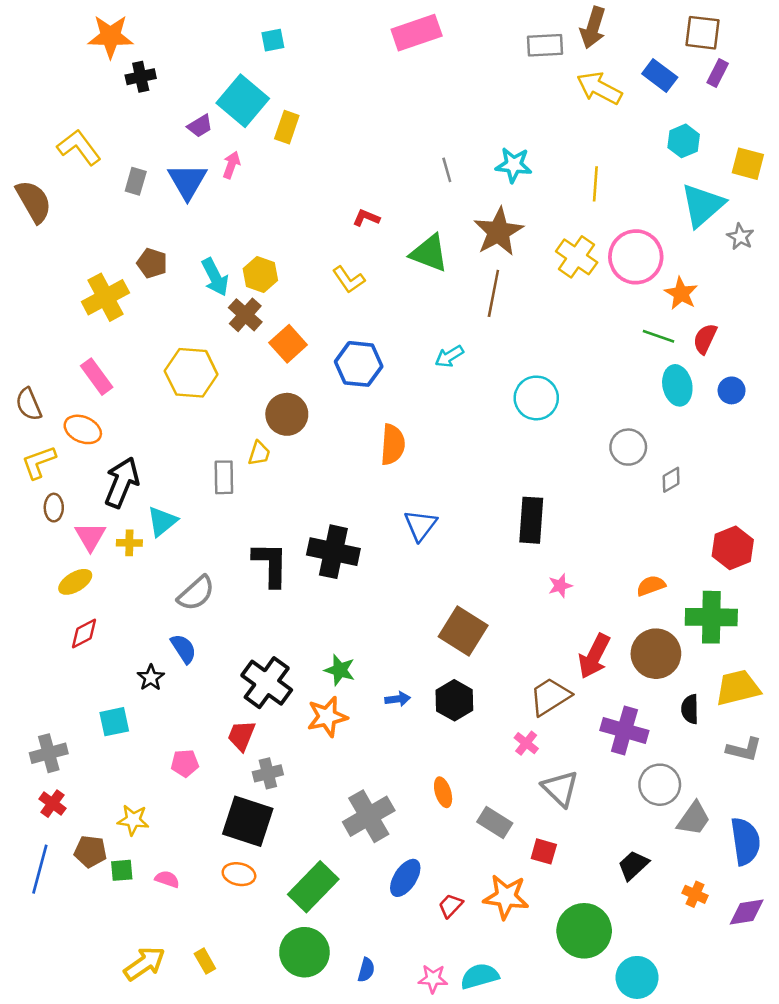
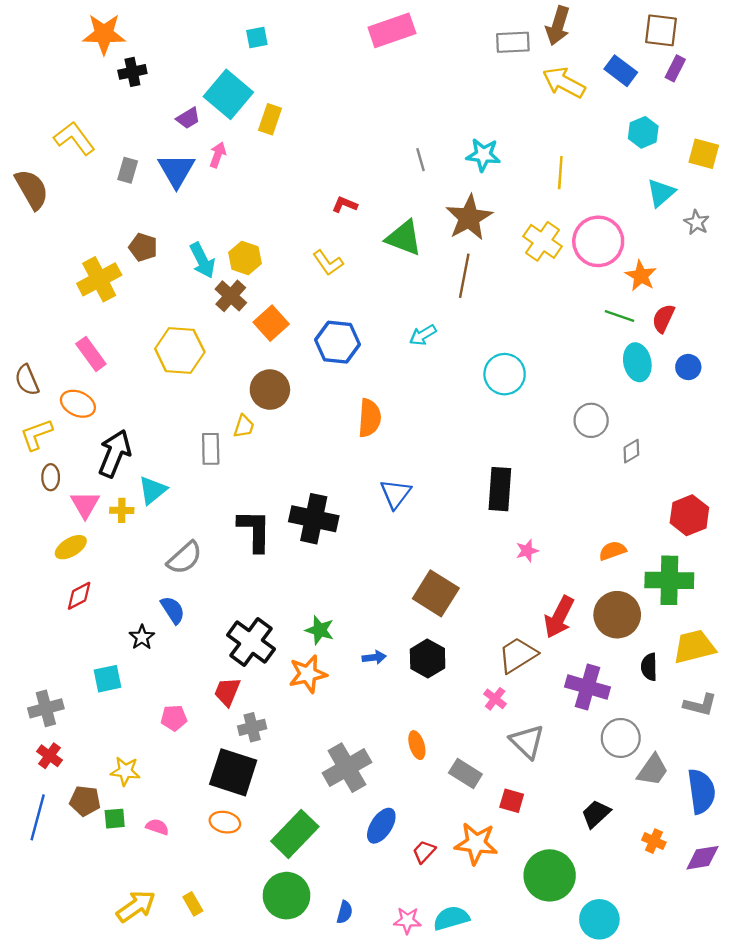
cyan triangle: (703, 205) -> (661, 193), size x0.7

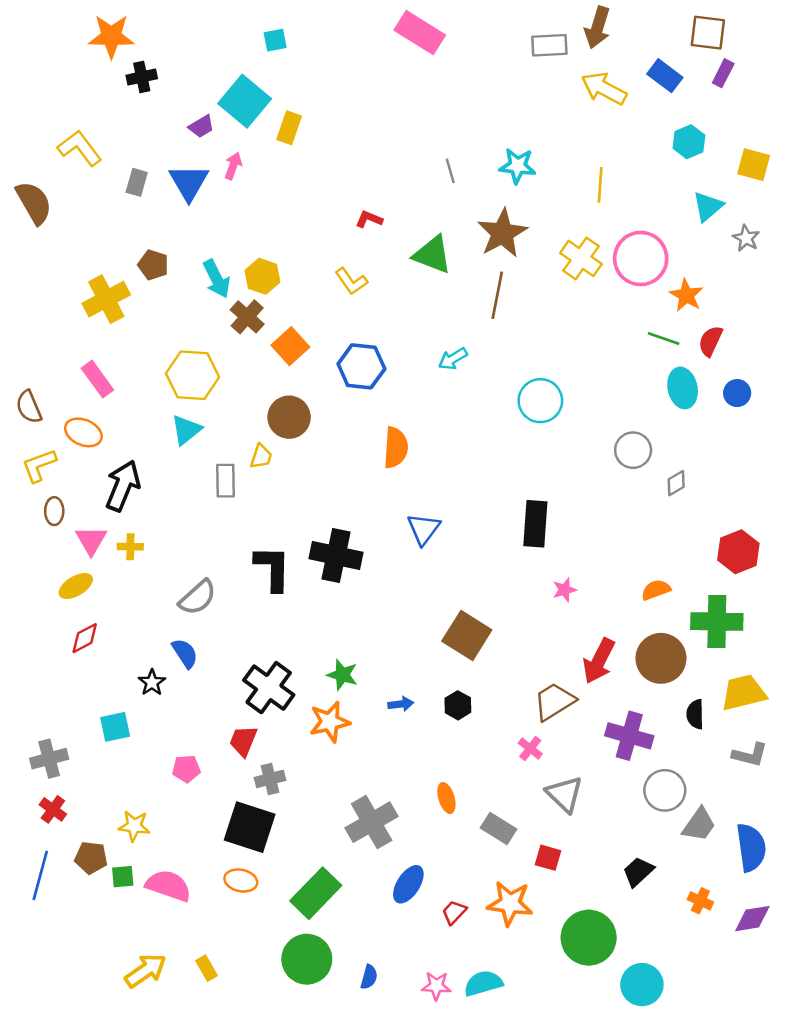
pink rectangle: (392, 30) -> (420, 33), turned 51
cyan triangle: (153, 490) -> (186, 430), moved
black hexagon: (428, 659) -> (458, 705), size x0.7
pink semicircle: (157, 827) -> (168, 886), size x1.8

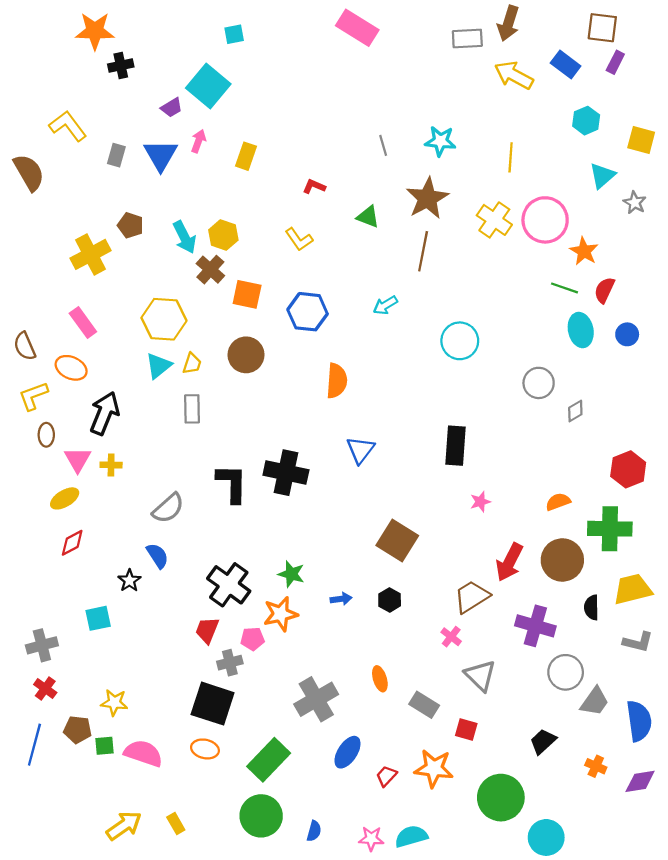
yellow rectangle: (289, 128) -> (246, 156), moved
green triangle: (432, 255) -> (368, 217), size x0.7
orange square: (290, 346) -> (247, 294), turned -36
yellow trapezoid: (261, 457) -> (192, 364), moved
pink pentagon: (186, 769) -> (252, 639), moved

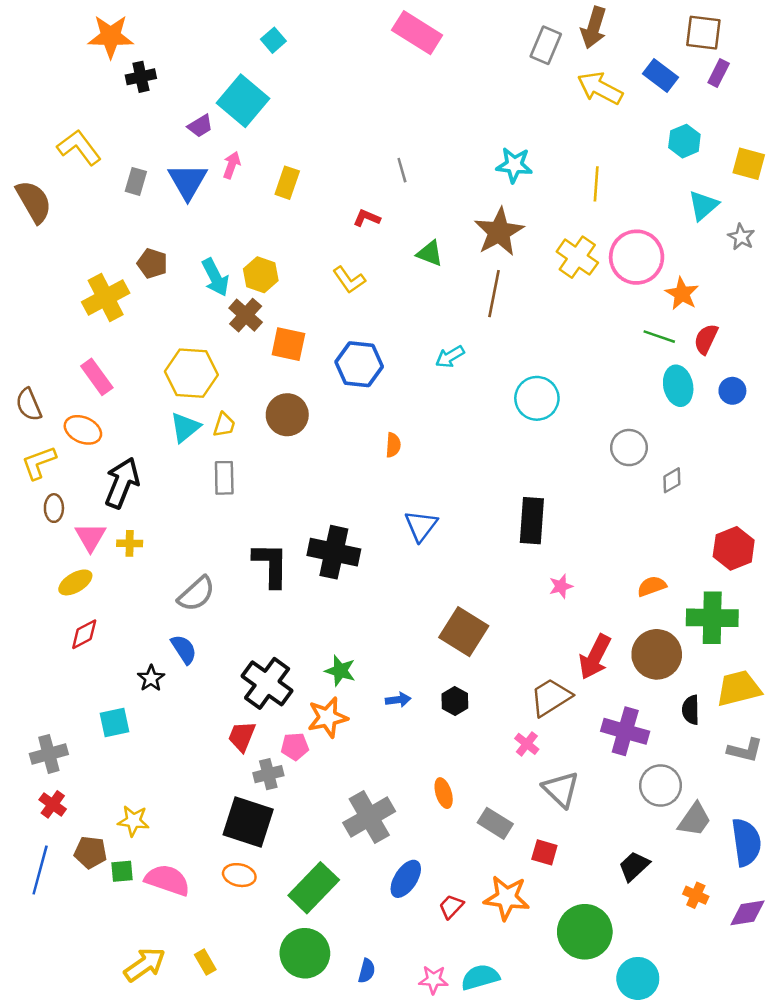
cyan square: (234, 34) -> (273, 40), turned -30
gray rectangle: (467, 39) -> (546, 45), turned -64
gray line: (383, 145) -> (402, 170), moved
orange semicircle: (337, 381) -> (393, 445), size x0.6

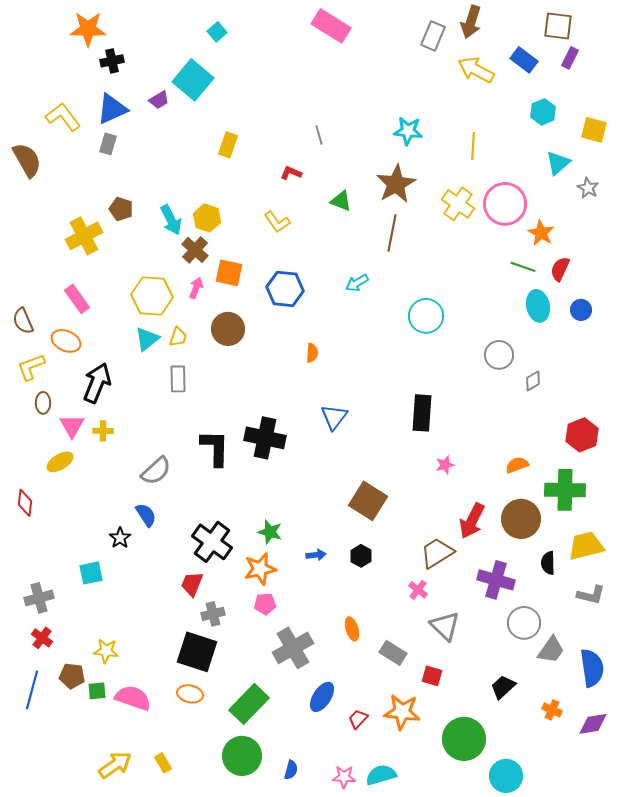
pink arrow: (232, 165) -> (196, 288), moved
blue triangle: (188, 181) -> (112, 109), moved, turned 36
red diamond: (84, 634) -> (25, 503), moved, turned -56
pink pentagon: (295, 746) -> (265, 604), moved

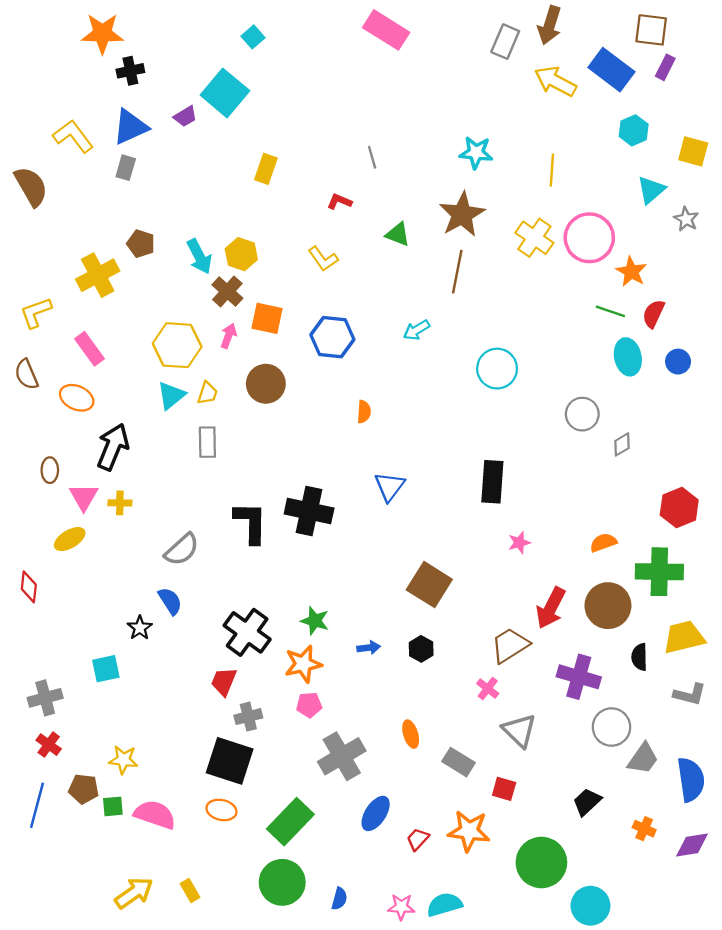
blue rectangle: (524, 60) -> (611, 70), size x1.4
yellow L-shape: (31, 367) -> (36, 313), moved

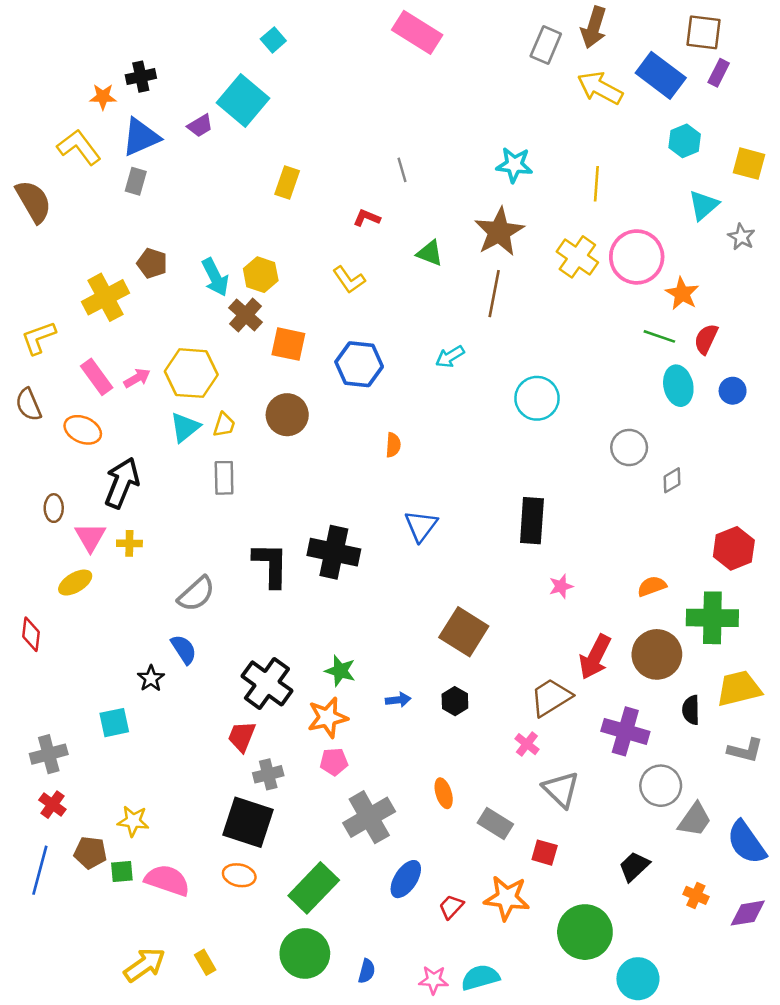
orange star: (102, 33) -> (103, 97), moved, size x0.6
pink arrow: (228, 336) -> (137, 378), moved, turned 40
blue semicircle: (691, 780) -> (746, 842), turned 153

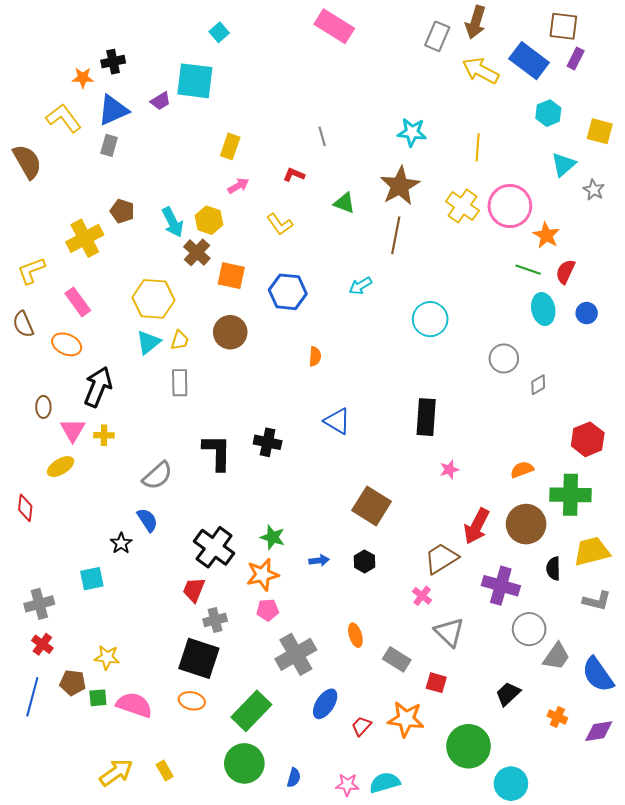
cyan square: (243, 101) -> (195, 81), turned -33
pink arrow: (137, 378) -> (238, 186), moved
blue triangle: (421, 526) -> (337, 421), turned -36
black cross: (334, 552) -> (268, 442), size x0.7

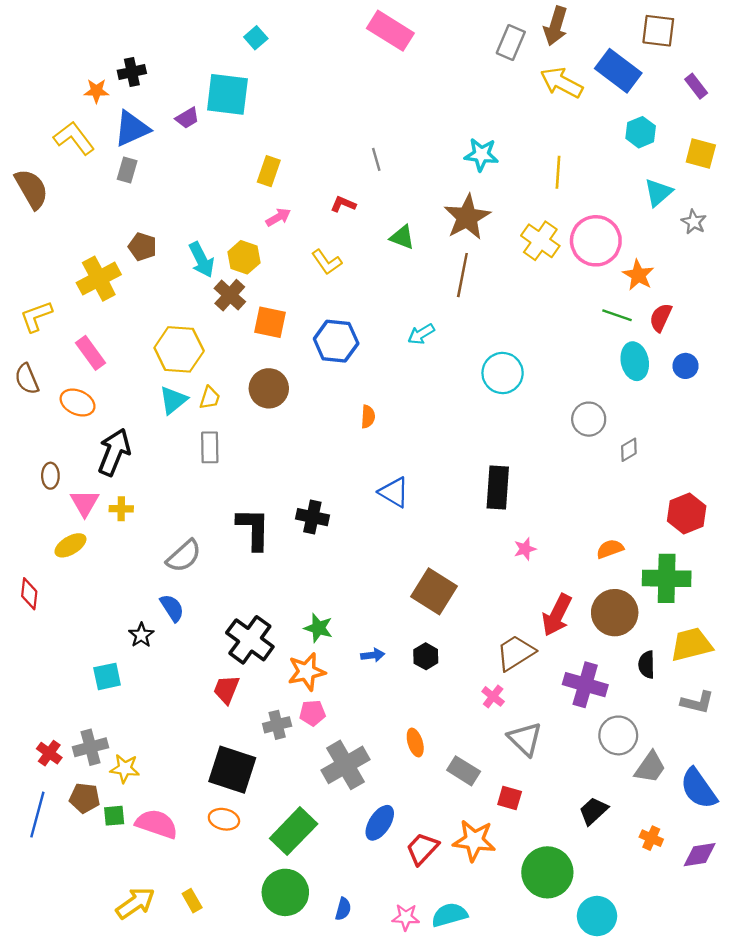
purple rectangle: (576, 59) -> (696, 86), moved, turned -65
gray cross: (39, 604) -> (91, 747), moved
gray cross: (215, 620) -> (277, 725), moved
red trapezoid: (361, 726) -> (422, 849), size x1.4

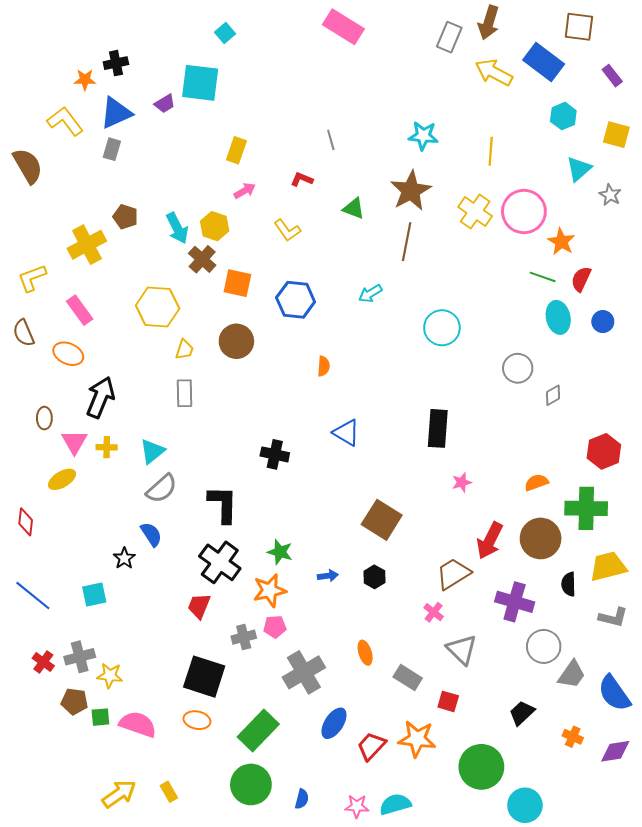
cyan triangle: (173, 400) -> (152, 451), moved
black L-shape: (253, 529) -> (223, 504), moved
blue line: (37, 815) -> (33, 596), moved, turned -66

